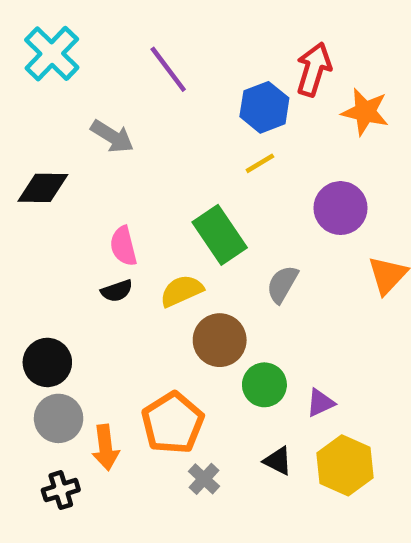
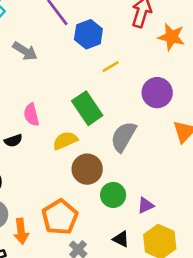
blue hexagon: (264, 107) -> (88, 34), moved
gray semicircle: (282, 284) -> (123, 137), size x1.4
black semicircle: (117, 291) -> (13, 141), moved

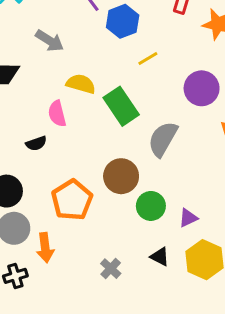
yellow semicircle: (65, 141) -> (81, 84), moved, turned 40
orange pentagon: (60, 217) -> (72, 200), moved

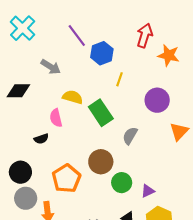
yellow line: (148, 59) -> (120, 79), turned -40
gray semicircle: (163, 139) -> (130, 136), size x0.7

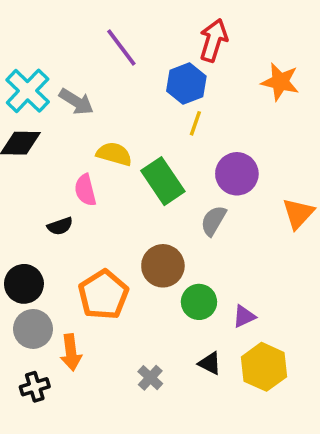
cyan cross: (23, 28) -> (28, 91), moved
red arrow: (145, 35) -> (213, 40), moved
blue hexagon: (102, 53) -> (186, 84), moved
purple circle: (157, 100) -> (237, 174), moved

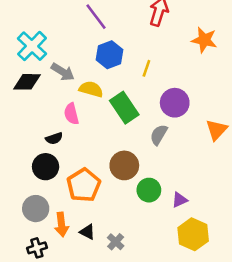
blue hexagon: (186, 84) -> (110, 55), moved
gray arrow: (76, 102) -> (63, 72), moved
black circle: (24, 284) -> (46, 167), moved
black triangle: (210, 363) -> (87, 232), moved

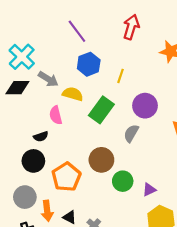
green rectangle: (124, 108) -> (101, 110), turned 70

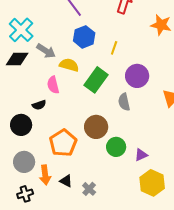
gray semicircle: (131, 133) -> (124, 102), turned -42
black circle: (33, 161) -> (21, 125), moved

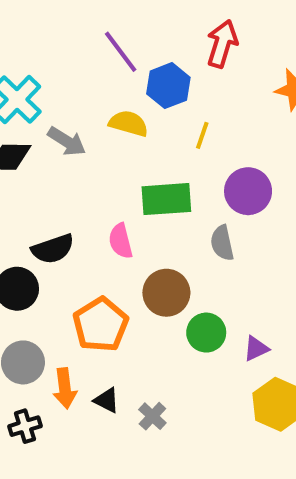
blue hexagon: (84, 37) -> (168, 86), moved
yellow semicircle: (69, 65) -> (129, 123), moved
green rectangle: (96, 80) -> (166, 199), turned 50
pink semicircle: (53, 85) -> (121, 241), moved
black semicircle: (39, 105) -> (53, 249), size x1.5

